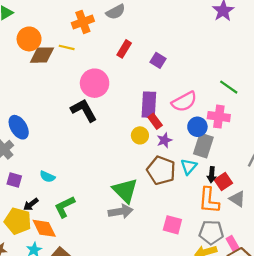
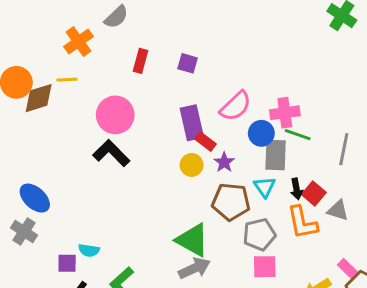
green line: (229, 87) -> (298, 135), moved
purple square: (14, 180) -> (67, 263), moved
gray pentagon: (211, 232) -> (259, 234), moved

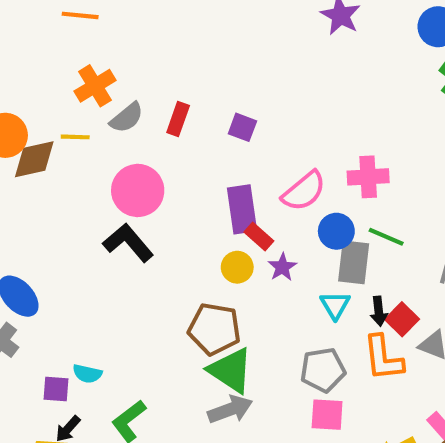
gray semicircle: (116, 17) -> (127, 118), moved
pink cross: (285, 113) -> (368, 177), moved
brown pentagon: (231, 202) -> (214, 329), moved

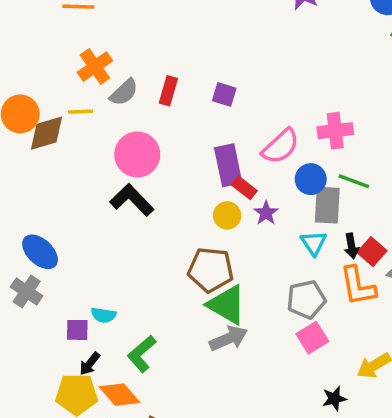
pink square: (327, 415) -> (312, 338), turned -32

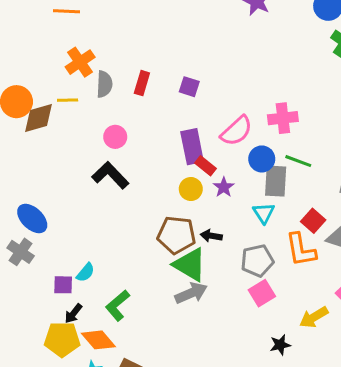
gray semicircle: (124, 92) -> (104, 84), turned -45
pink circle: (137, 154) -> (115, 137), size x0.6
black arrow: (352, 246) -> (211, 236), moved, turned 108
cyan semicircle: (103, 315) -> (85, 272), turned -60

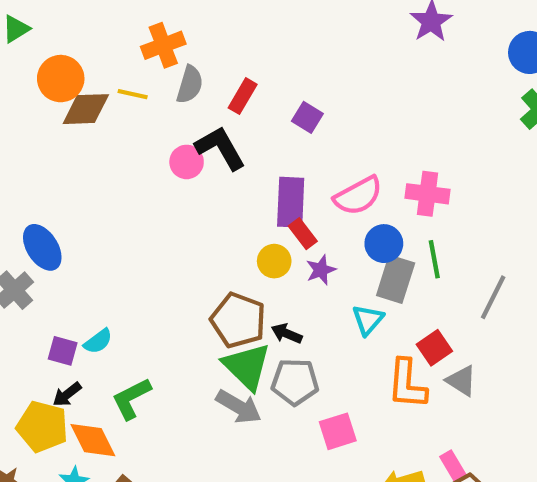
green line: (298, 161) -> (434, 259), turned 45
black L-shape: (110, 175) -> (220, 148), moved
gray pentagon: (257, 261) -> (295, 382), moved
gray arrow: (191, 293) -> (239, 407), turned 40

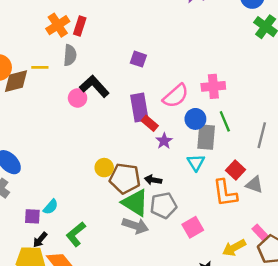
orange cross: (163, 45) -> (58, 25), moved
red rectangle: (243, 96) -> (80, 26), moved
yellow circle: (274, 261) -> (104, 168), moved

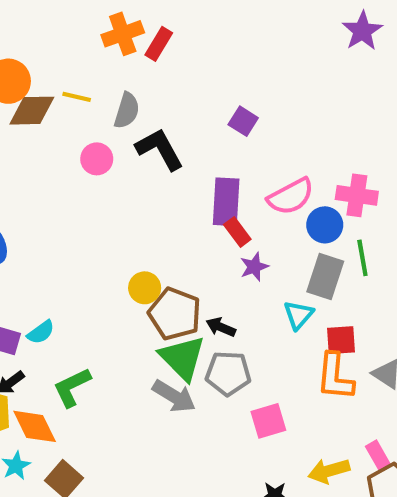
gray semicircle: (70, 55) -> (127, 111), moved
pink circle: (78, 98) -> (97, 159), moved
blue circle: (195, 119) -> (325, 225), moved
red square: (236, 170) -> (341, 340), moved, turned 30

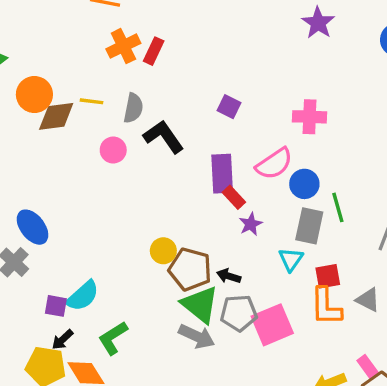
pink cross: (357, 195) -> (310, 117), moved
cyan semicircle: (41, 332) -> (83, 296), size x1.5
pink square: (268, 421) -> (272, 325), moved, size x1.4

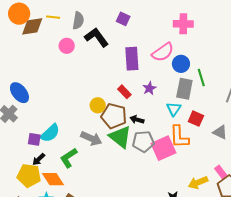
purple square: (229, 107) -> (123, 19), moved
red rectangle: (234, 197) -> (124, 92), moved
red square: (328, 276) -> (196, 119), turned 35
orange L-shape: (326, 306) -> (179, 137), moved
gray arrow: (197, 336) -> (91, 138), moved

